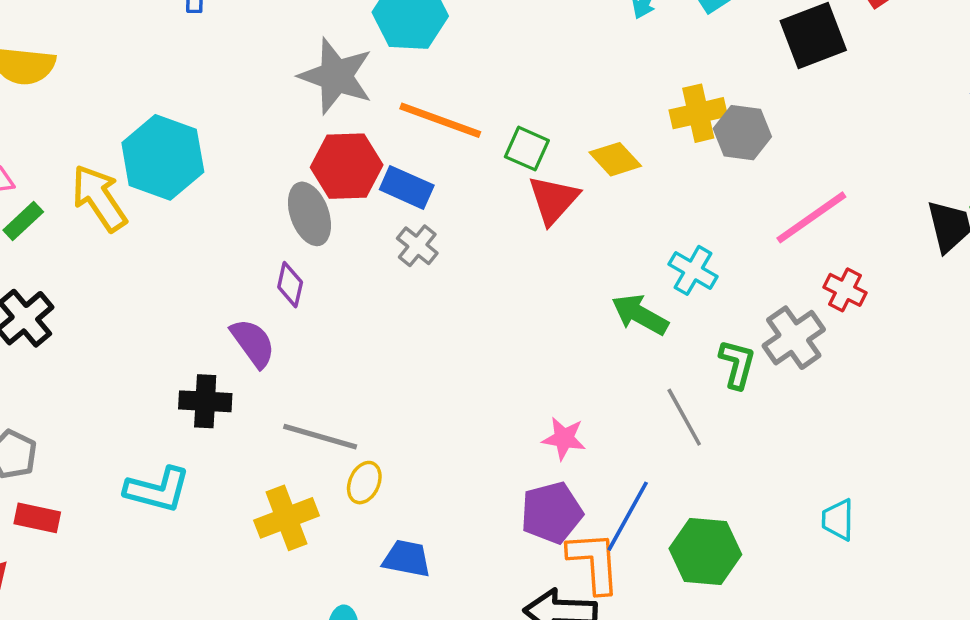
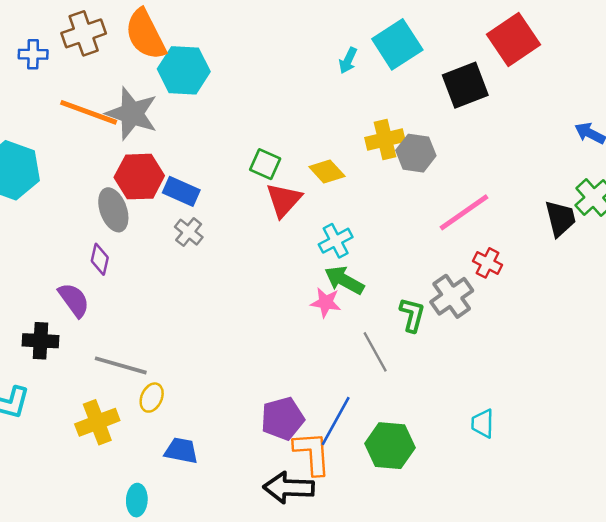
orange line: (440, 120) -> (89, 112), moved
cyan cross: (693, 270) -> (336, 241), moved, turned 32
pink star: (564, 438) -> (326, 302), moved

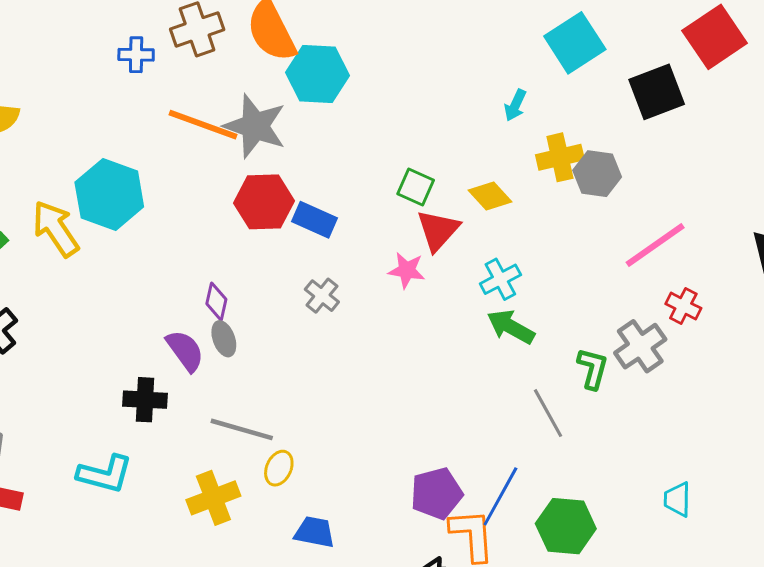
cyan arrow: (348, 60) -> (515, 105), moved
gray ellipse: (113, 210) -> (224, 339), moved, size x0.7
gray cross: (189, 232) -> (322, 296), moved
pink star: (326, 302) -> (407, 270), moved

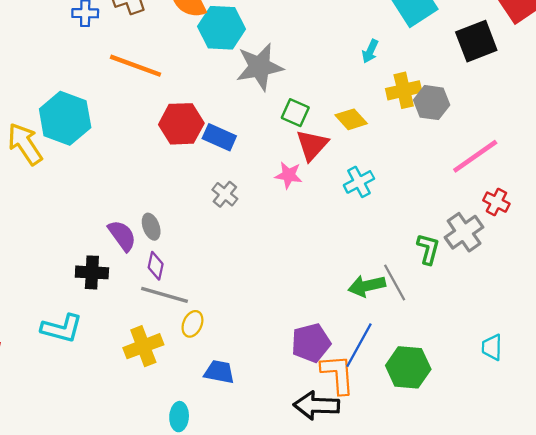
gray star: (255, 126) -> (260, 67), moved, turned -30
purple diamond: (216, 302) -> (156, 266), moved
green arrow: (511, 327) -> (367, 286), moved, turned -42

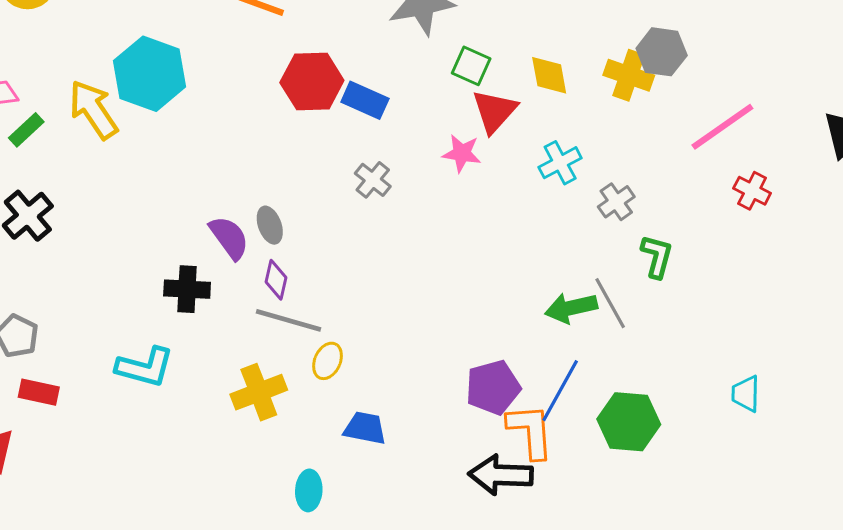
yellow cross: (404, 90) -> (629, 75), moved, turned 32
yellow diamond: (351, 119) -> (549, 75), turned 32
gray cross: (464, 232) -> (616, 202), moved, size x0.7

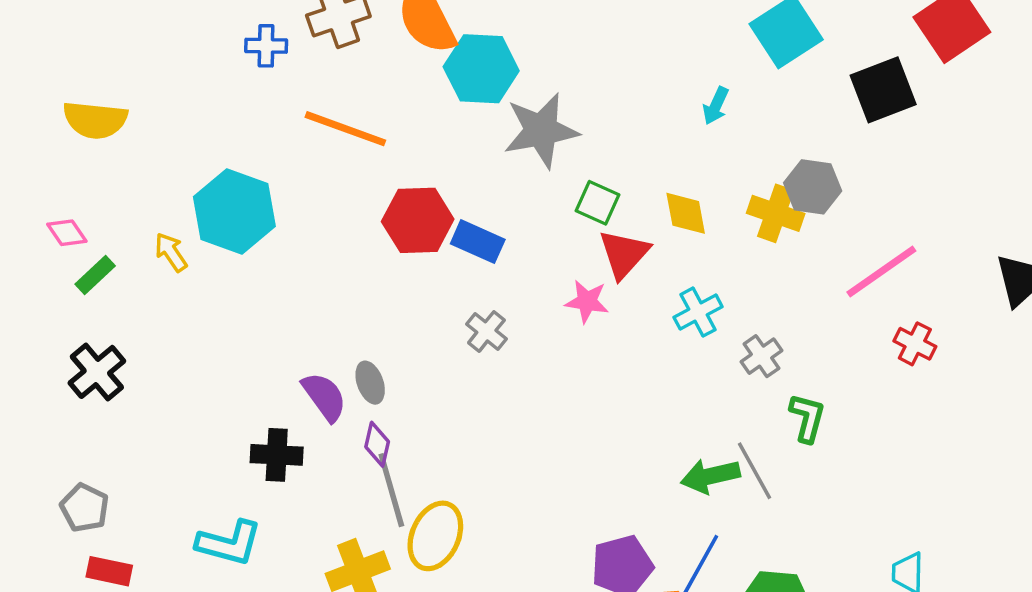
yellow arrow: (93, 110) -> (171, 252), size x0.6
gray line: (288, 320) -> (391, 490), turned 58
yellow ellipse: (328, 361) -> (435, 536), size x1.6

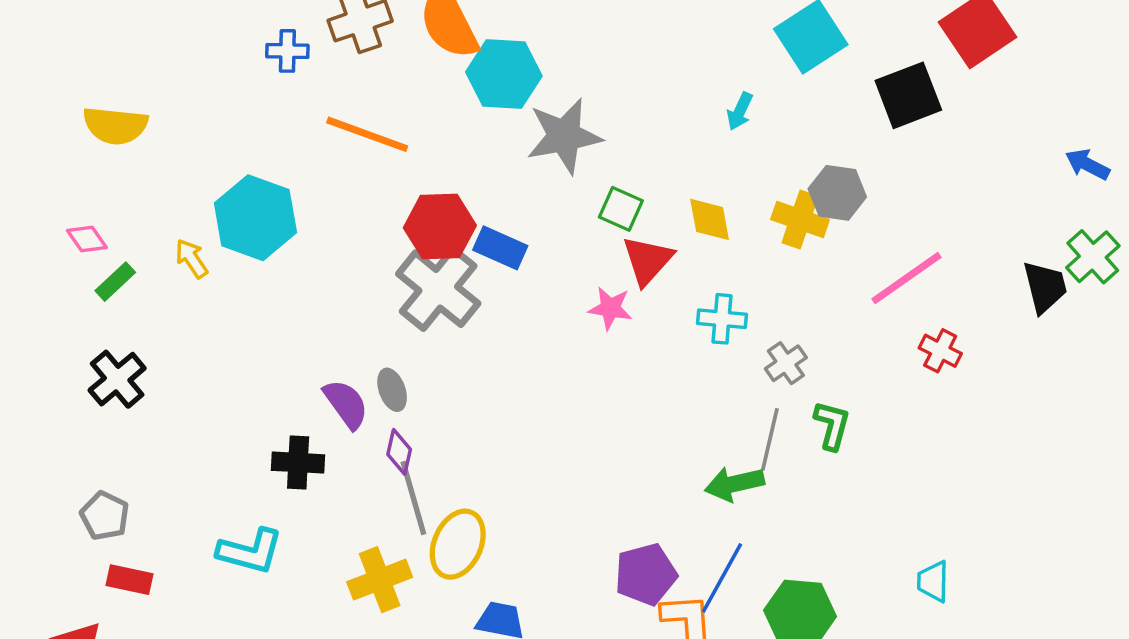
cyan cross: (698, 312) -> (722, 319), turned 33
gray cross: (486, 331) -> (438, 289), moved, size x2.0
gray line: (754, 471) -> (770, 439), moved, turned 42

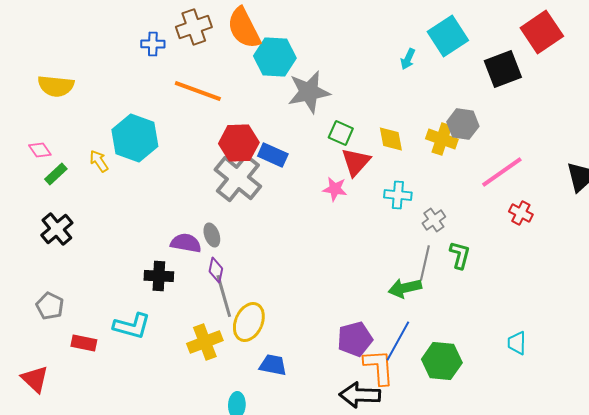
cyan arrow: (740, 111) -> (408, 59), moved
purple semicircle: (346, 404) -> (186, 243), turned -44
red rectangle: (129, 580) -> (84, 343), moved

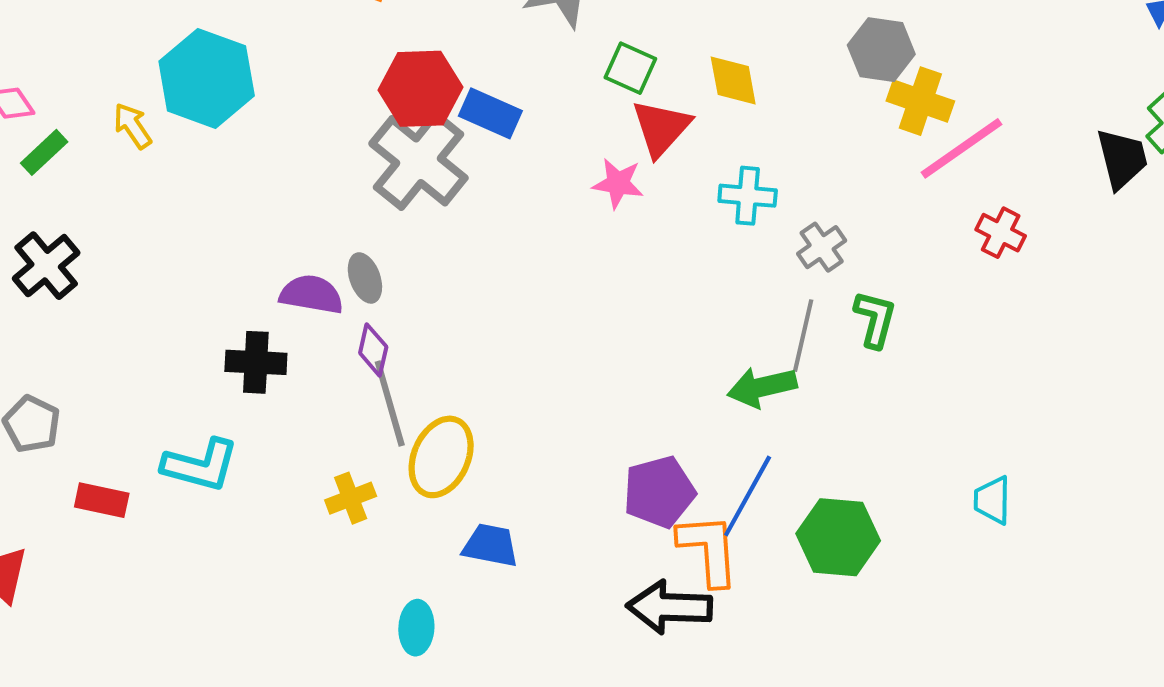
yellow cross: (442, 139) -> (920, 101), moved
yellow cross: (205, 342) -> (351, 498), size x0.7

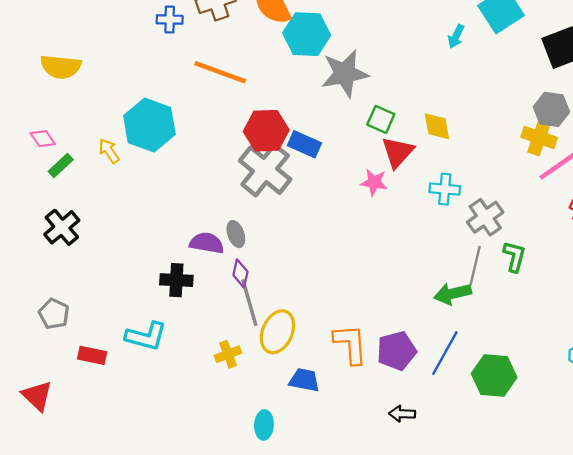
gray hexagon: (881, 50) -> (551, 109), moved
gray cross: (822, 247) -> (485, 217), size x1.4
orange L-shape: (709, 549) -> (350, 344), moved
black arrow: (669, 607) -> (402, 414), size x0.6

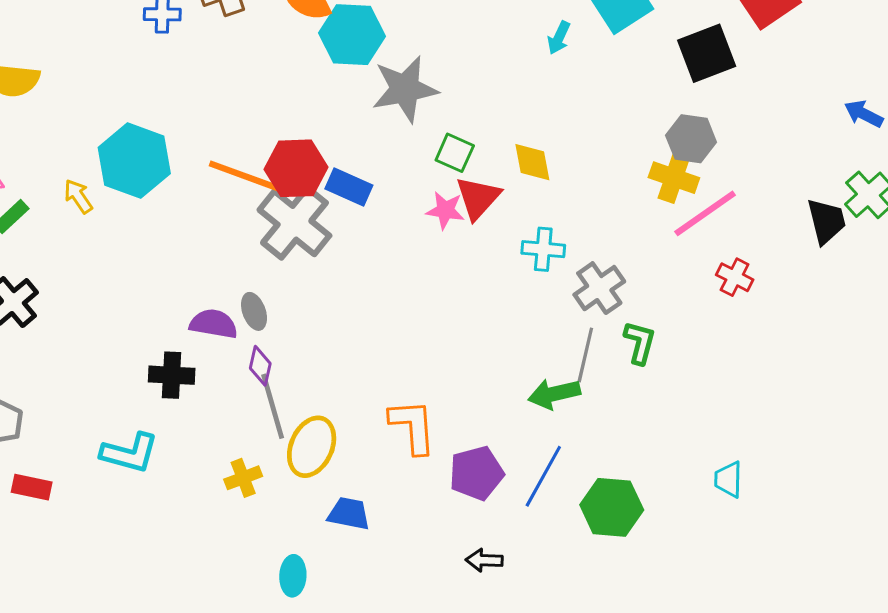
orange line: (220, 72) -> (245, 176), moved
pink star: (374, 182) -> (445, 210), moved
orange L-shape: (350, 344) -> (413, 426), moved
red rectangle: (92, 355) -> (32, 487), moved

